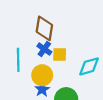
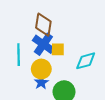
blue cross: (44, 49) -> (43, 44), size x1.5

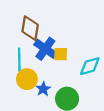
brown diamond: (43, 25) -> (30, 28), moved
yellow circle: (41, 69) -> (27, 79), moved

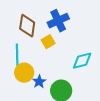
blue cross: (45, 49) -> (58, 21), moved, turned 30
yellow square: (61, 54) -> (48, 42), moved, turned -32

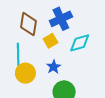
cyan diamond: (82, 61) -> (80, 43), moved
blue star: (39, 82) -> (54, 67), moved

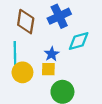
yellow square: (50, 41) -> (48, 69), moved, turned 32
blue star: (54, 67) -> (52, 54), moved

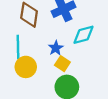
yellow square: (48, 69) -> (62, 64), moved, turned 32

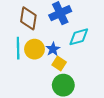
yellow circle: (26, 67) -> (34, 49), moved

